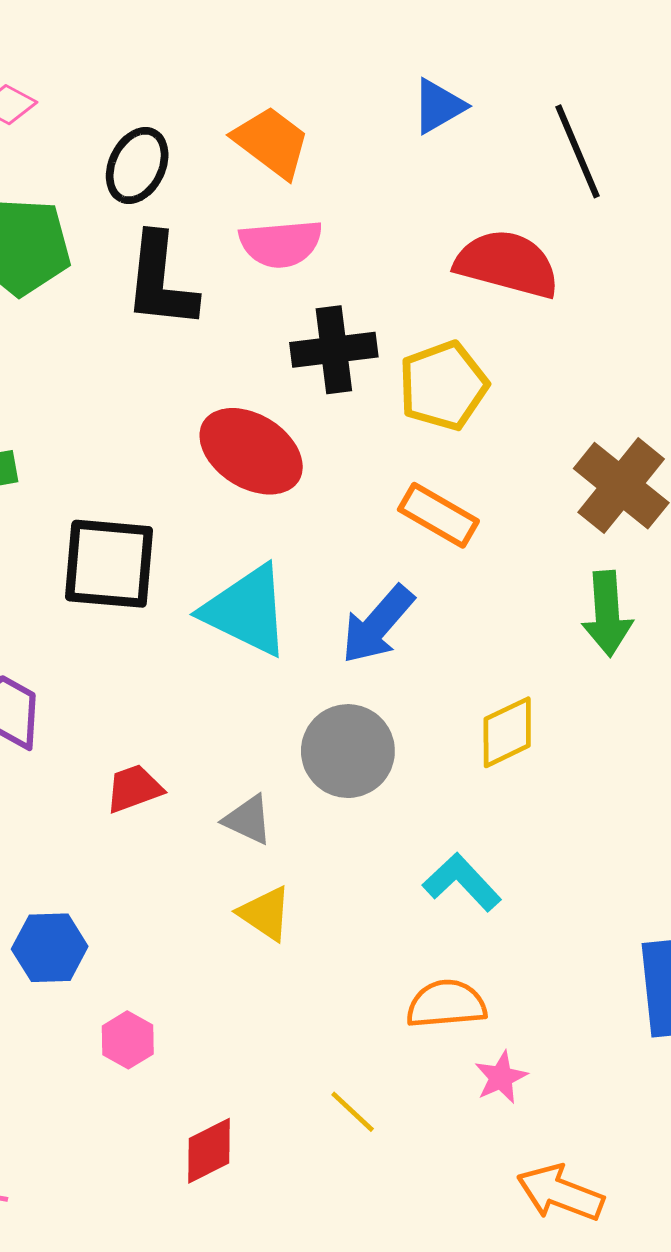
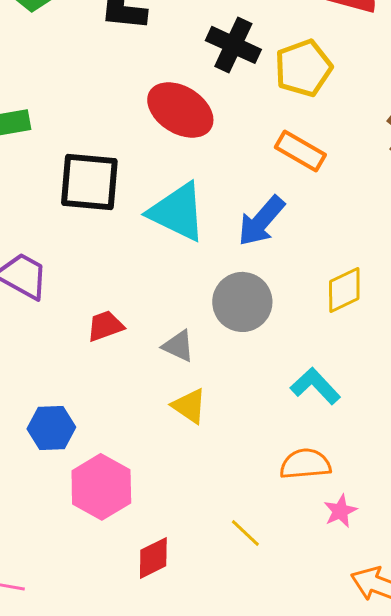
black cross: (334, 350) -> (233, 45), turned 32
pink hexagon: (128, 1040) -> (101, 487), size x1.8

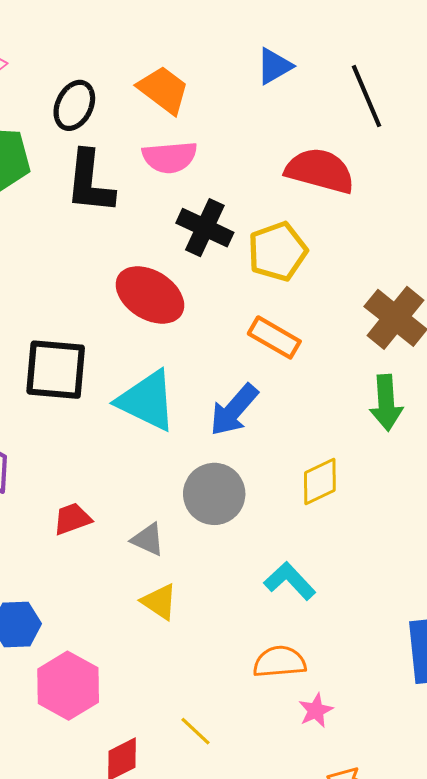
yellow line: (245, 533) -> (196, 731), moved

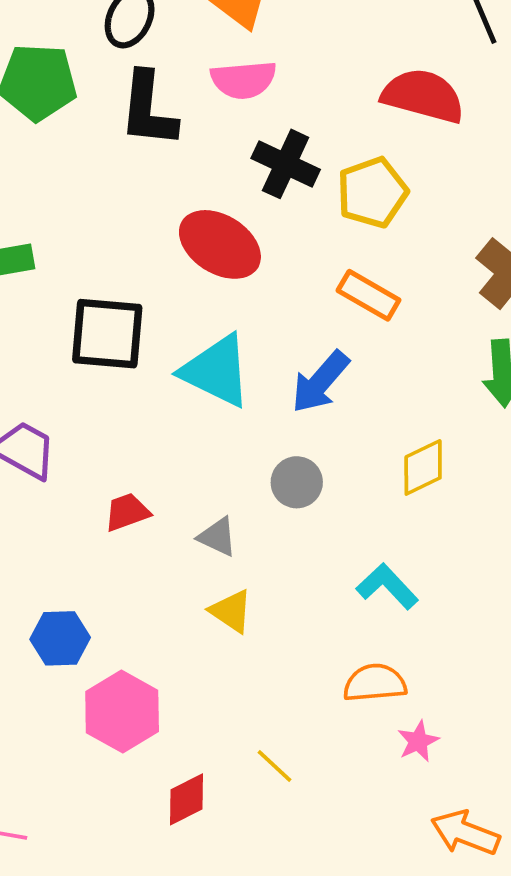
gray circle: (214, 494) -> (297, 482), size x0.7

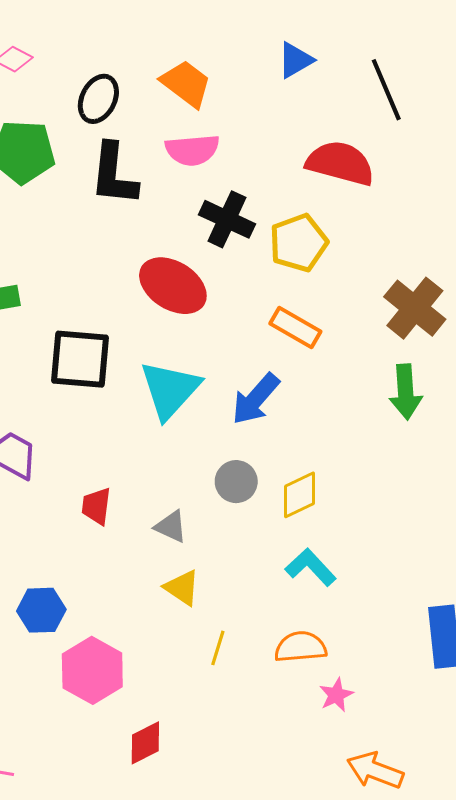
cyan triangle: (216, 371) -> (170, 390), turned 46
yellow diamond: (423, 467) -> (299, 495), moved
red trapezoid: (127, 512) -> (96, 506), turned -63
yellow line: (274, 766) -> (218, 648), moved, turned 64

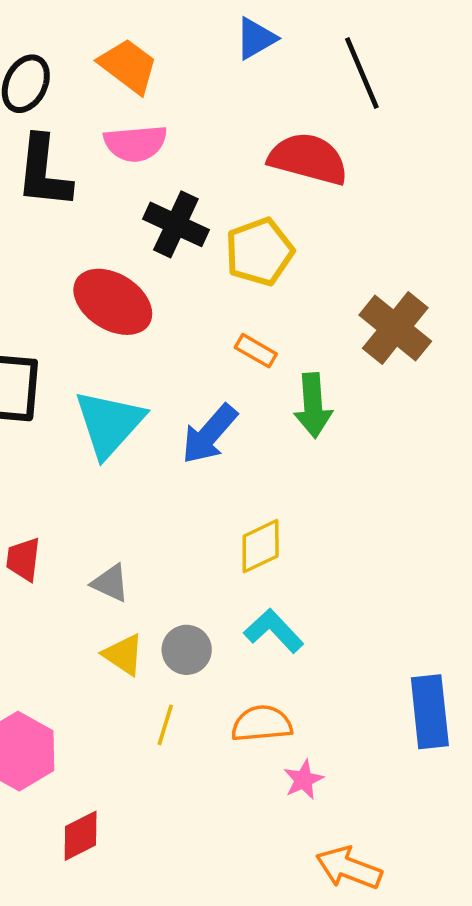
orange rectangle: (295, 327) -> (256, 351), size x0.7
green arrow: (406, 392) -> (313, 406), moved
gray circle: (236, 482) -> (187, 650), moved

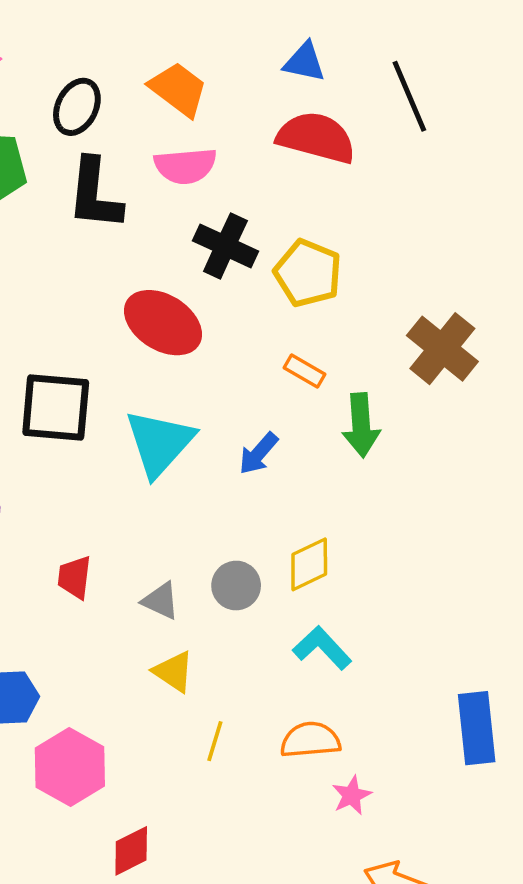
blue triangle: (256, 38) -> (304, 62), turned 42
red semicircle: (308, 159) -> (316, 138), moved
yellow pentagon: (259, 252) -> (308, 273), turned -30
blue arrow: (209, 434) -> (258, 453), size x0.7
gray circle: (187, 650) -> (236, 586), moved

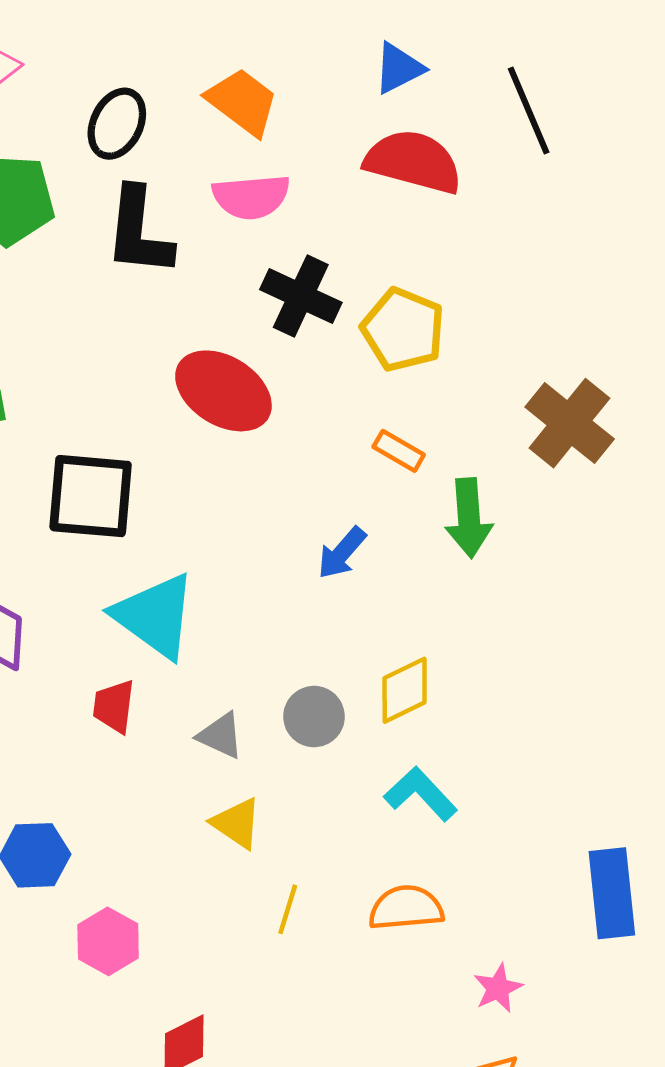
blue triangle: (304, 62) -> (399, 68), turned -39
cyan triangle: (159, 443) -> (155, 616), moved, turned -36
pink hexagon: (70, 767) -> (108, 941), size x0.7
pink star: (352, 795) -> (498, 988), moved

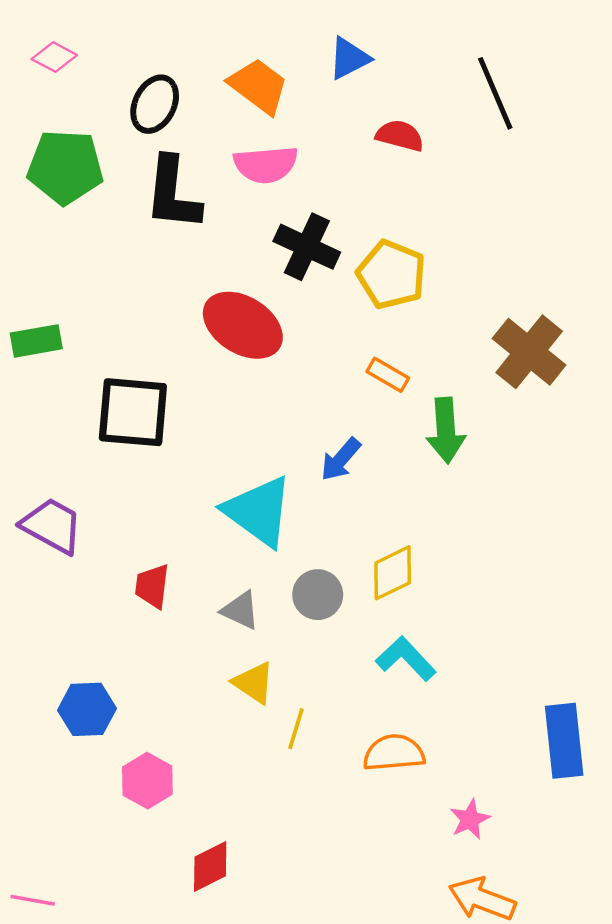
blue triangle: (399, 68) -> (349, 58), moved
red semicircle: (413, 162) -> (400, 136), size x0.6
cyan triangle: (155, 616) -> (259, 511), moved
yellow line: (288, 909) -> (296, 729), moved

